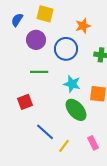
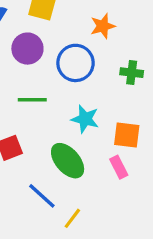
green ellipse: (76, 110) -> (68, 161), moved
pink rectangle: (93, 143) -> (119, 167), moved

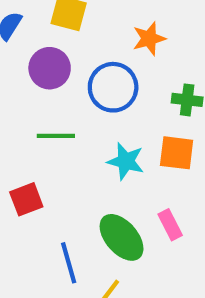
orange square: (127, 135) -> (177, 153), moved
green ellipse: (68, 161) -> (122, 237), moved
blue line: (42, 196) -> (69, 263), turned 32

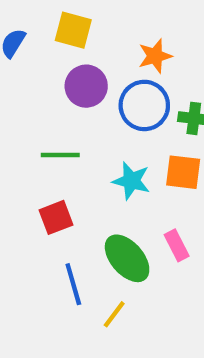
purple circle: (50, 68) -> (86, 86), moved
blue circle: (113, 87) -> (144, 105), moved
red square: (26, 199) -> (56, 217), moved

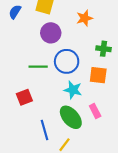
blue circle: (144, 105) -> (67, 61), moved
cyan star: (131, 181) -> (73, 90), moved
red square: (56, 217) -> (24, 97), moved

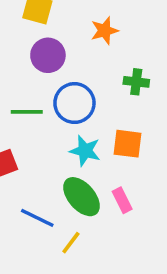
orange square: (98, 75) -> (127, 144), moved
pink rectangle: (95, 111) -> (122, 200), moved
blue line: (44, 130) -> (37, 218), turned -48

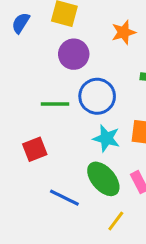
yellow line: (71, 243) -> (116, 221), moved

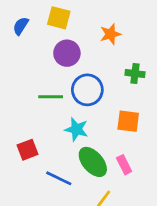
cyan star: (106, 138) -> (76, 129), moved
red square: (35, 149) -> (27, 150), moved

